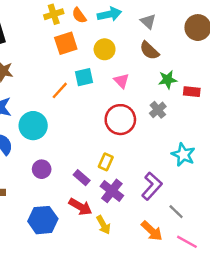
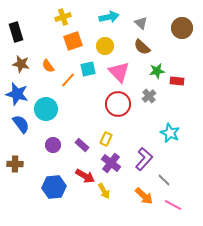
orange semicircle: (79, 15) -> (48, 66), moved
pink triangle: (122, 81) -> (119, 72), size x1.6
purple rectangle: (82, 178) -> (82, 145), moved

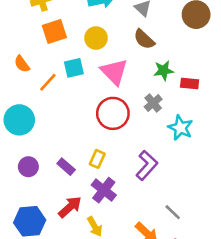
cyan star: (170, 133) -> (180, 128), moved
purple L-shape: (144, 159) -> (147, 165), moved
red arrow: (85, 176) -> (70, 207), turned -72

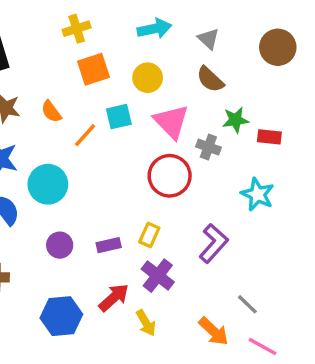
gray cross: (153, 103) -> (208, 147), moved, turned -30
purple rectangle: (66, 167) -> (109, 245), turned -54

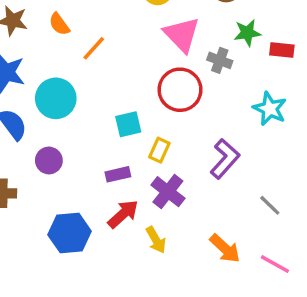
cyan square: (119, 117) -> (128, 124), moved
purple circle: (60, 245) -> (49, 160), moved
purple rectangle: (109, 245) -> (118, 174), moved
gray line: (247, 304) -> (270, 205), moved

